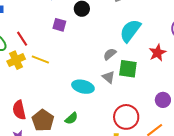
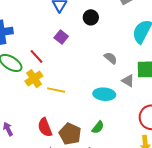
purple square: (59, 25) -> (61, 37), moved, turned 32
gray semicircle: (110, 54) -> (111, 58), moved, turned 88
yellow line: (40, 59) -> (56, 90), moved

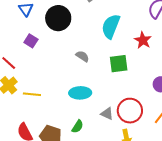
black circle: (91, 17) -> (58, 18), size x1.6
gray triangle: (128, 81) -> (107, 114), moved

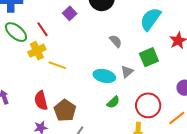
green square: (119, 64) -> (149, 57), turned -30
gray triangle: (107, 114) -> (127, 72), moved, turned 40
green semicircle: (78, 127) -> (113, 102), moved

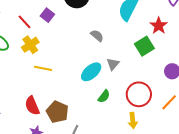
red line: (43, 29) -> (25, 22), moved
yellow cross: (37, 51) -> (30, 45), moved
green square: (149, 57) -> (144, 46), moved
cyan ellipse: (104, 76) -> (91, 72), turned -45

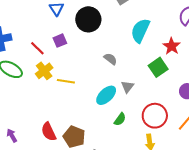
purple square: (47, 15) -> (60, 41), turned 32
yellow line: (43, 68) -> (66, 81), moved

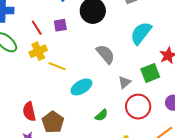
gray semicircle: (110, 59) -> (106, 54), size x1.5
gray triangle: (128, 87) -> (125, 82), moved
cyan ellipse: (106, 95) -> (81, 87), moved
red circle: (155, 116) -> (138, 107), moved

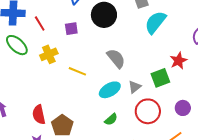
red line: (37, 28) -> (40, 23), moved
cyan semicircle: (141, 33) -> (155, 22), moved
yellow line: (57, 66) -> (77, 71), moved
cyan ellipse: (81, 87) -> (110, 90), moved

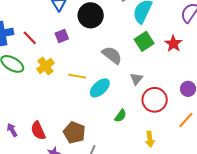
green square: (160, 78) -> (144, 41), moved
cyan ellipse: (110, 90) -> (100, 88), moved
red semicircle: (39, 115) -> (38, 131), moved

